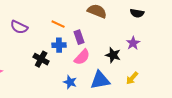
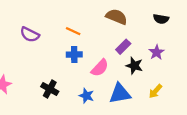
purple rectangle: (79, 37) -> (123, 47), moved, turned 64
black cross: (41, 59) -> (50, 89), moved

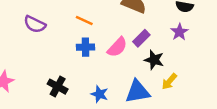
purple star: (157, 52) -> (179, 32), moved
pink semicircle: (100, 68) -> (117, 47), moved
yellow arrow: (155, 91) -> (169, 81), moved

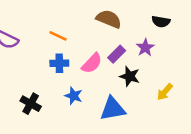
purple star: (179, 32) -> (145, 48), moved
yellow arrow: (169, 81) -> (165, 92), moved
blue star: (99, 94) -> (74, 96), moved

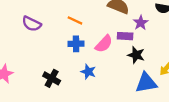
purple star: (145, 48) -> (141, 23), moved
purple rectangle: (117, 54) -> (125, 36), turned 48
blue triangle: (113, 109) -> (146, 83), moved

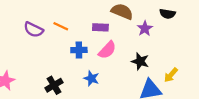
orange line: (75, 20) -> (61, 26), moved
purple rectangle: (125, 36) -> (100, 27), moved
black cross: (52, 78) -> (54, 85), turned 30

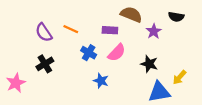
purple semicircle: (34, 30) -> (44, 32), turned 30
blue cross: (79, 50) -> (89, 53), turned 32
black cross: (54, 85) -> (45, 64), moved

